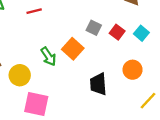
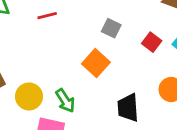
gray square: (94, 28) -> (111, 28), moved
green arrow: (48, 56) -> (65, 101), moved

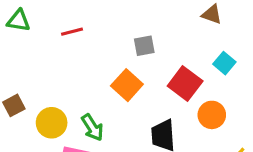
gray square: (111, 28) -> (144, 46), turned -36
red square: (152, 42) -> (185, 83), moved, size x1.5

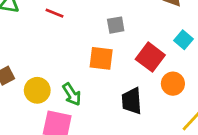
red line: (72, 32) -> (55, 13), turned 36
orange square: (127, 85) -> (101, 58), turned -35

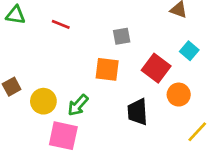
green arrow: (72, 94) -> (78, 105), turned 75

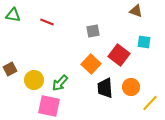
cyan square: (189, 51) -> (144, 42), turned -32
orange square: (107, 69) -> (91, 64), moved, turned 36
orange circle: (179, 95) -> (131, 87), moved

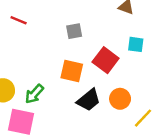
orange square: (91, 64) -> (72, 71), turned -30
black trapezoid: (105, 88) -> (89, 100), turned -125

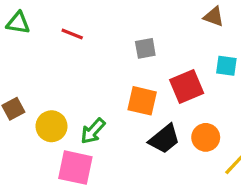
red square: (106, 60) -> (187, 87), turned 30

